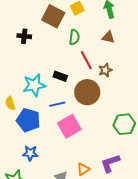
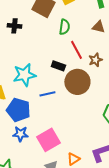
black rectangle: (60, 76) -> (58, 66), moved
pink square: (69, 126) -> (48, 140), moved
blue star: (30, 153) -> (20, 134), moved

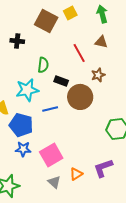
green semicircle: (64, 27) -> (43, 65), moved
red line: (76, 50) -> (79, 53), moved

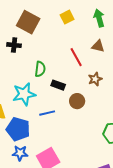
brown square: (46, 21) -> (28, 22), moved
brown circle: (80, 97) -> (77, 101), size x0.6

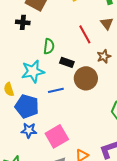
brown triangle: (98, 46) -> (107, 23), turned 40
brown circle: (77, 101) -> (86, 78), size x1.5

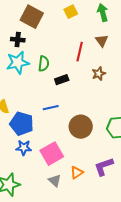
red line: (85, 34) -> (80, 52), turned 42
black rectangle: (67, 62) -> (62, 80), turned -40
cyan star: (33, 71) -> (18, 63), moved
brown circle: (86, 78) -> (81, 127), moved

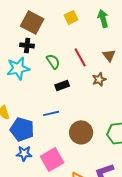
black cross: (18, 40) -> (27, 45), moved
brown triangle: (102, 41) -> (109, 55), moved
red line: (80, 52) -> (80, 57), turned -42
green semicircle: (44, 64) -> (53, 61), moved, turned -42

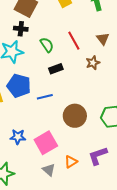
blue pentagon: (22, 129) -> (19, 86), moved

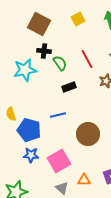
black cross: (21, 29) -> (44, 51), moved
blue pentagon: (19, 86) -> (29, 130), moved
orange triangle: (71, 162) -> (84, 180), turned 32

